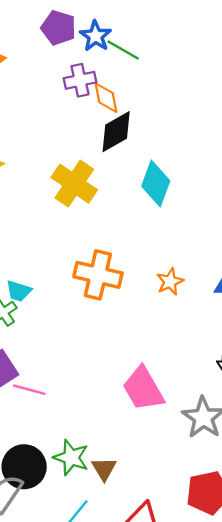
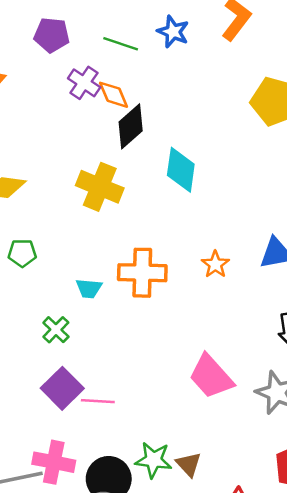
blue star: (95, 36) -> (173, 32), moved
purple cross: (80, 80) -> (84, 83), turned -32
cyan trapezoid: (19, 291) -> (89, 288), moved

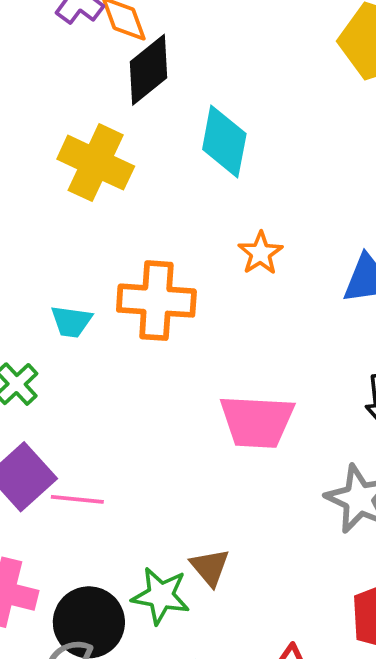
orange star: (215, 264) -> (260, 253), moved
pink trapezoid: (211, 377) -> (257, 421), moved, turned -48
brown triangle: (189, 464) -> (210, 567), moved

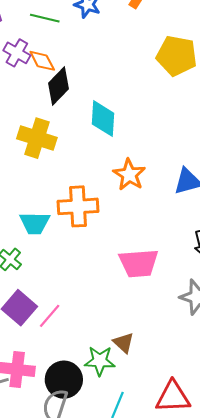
orange star: (260, 253) -> (129, 175), size x1.4
cyan trapezoid: (71, 322) -> (35, 223), size x1.4
pink line: (77, 499) -> (50, 316), turned -48

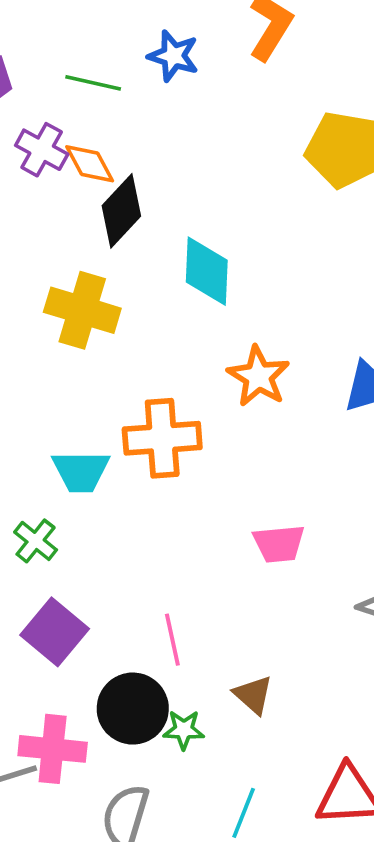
pink trapezoid: (139, 263) -> (279, 544), size x0.7
pink line: (50, 316) -> (172, 640), moved, turned -52
green star: (100, 361) -> (184, 730), moved, size x0.7
black circle: (64, 380) -> (133, 709), moved

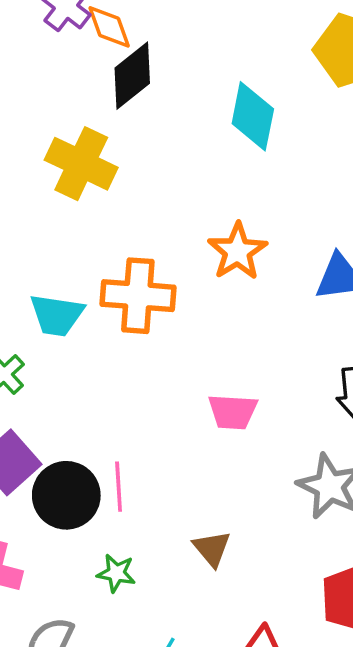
cyan diamond: (207, 271) -> (253, 116), moved
brown triangle: (253, 695) -> (212, 549), moved
black circle: (133, 709) -> (66, 495), moved

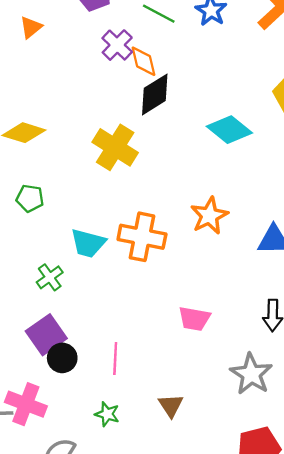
cyan diamond: (253, 116) -> (229, 130), turned -69
black circle: (66, 495) -> (62, 358), moved, size x0.7

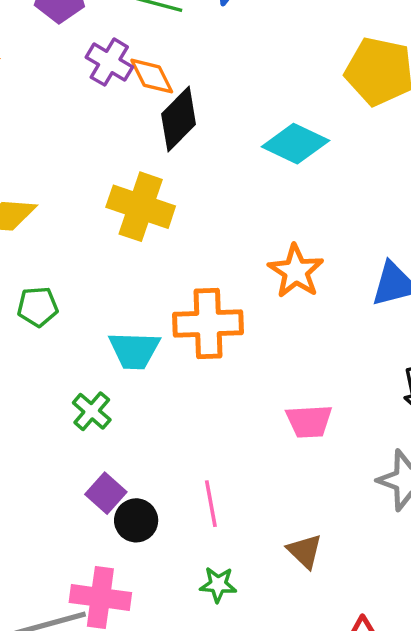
purple square: (46, 335) -> (106, 493), size x0.7

